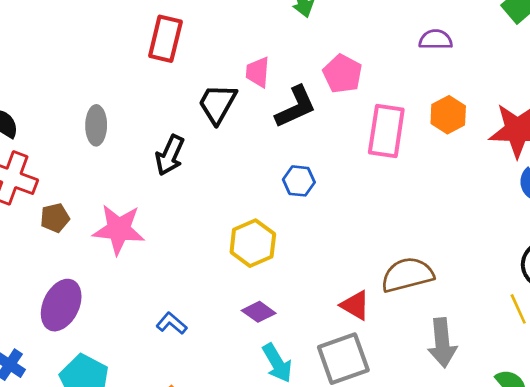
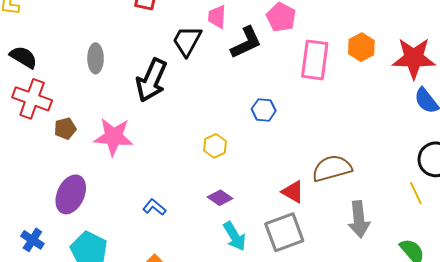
black arrow: (170, 155) -> (151, 80), size x1.4
blue hexagon: (299, 181) -> (264, 110), moved
yellow hexagon: (253, 243) -> (215, 146), size x0.7

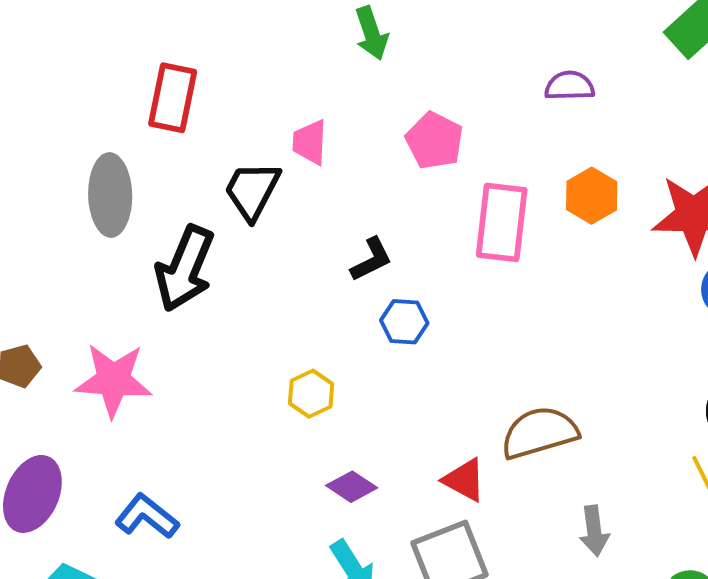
black L-shape: (246, 43) -> (371, 259), moved, size x0.7
gray ellipse: (96, 58) -> (110, 195), moved, size x1.4
purple diamond: (220, 198) -> (352, 487), moved
blue L-shape: (154, 207) -> (147, 516), moved, size x1.4
gray arrow: (359, 219) -> (594, 531), size x0.7

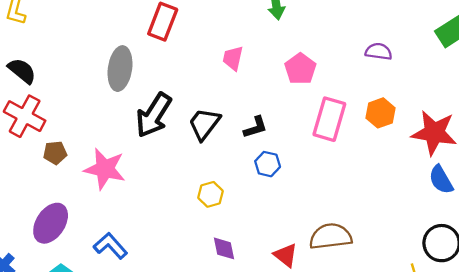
black trapezoid: (252, 190) -> (204, 124), moved
purple diamond: (352, 487) -> (224, 248), turned 35

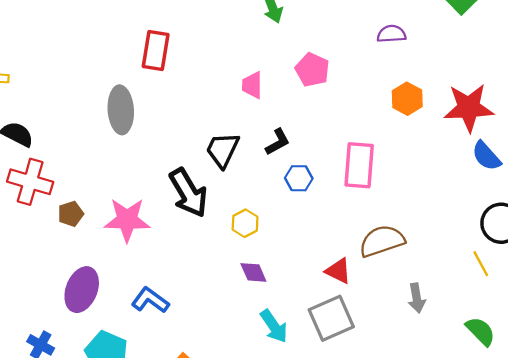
pink trapezoid: (233, 58) -> (252, 85), moved
black arrow: (154, 115) -> (188, 193), moved, turned -51
pink rectangle: (329, 119) -> (359, 165), moved
purple diamond: (224, 248) -> (253, 272), moved

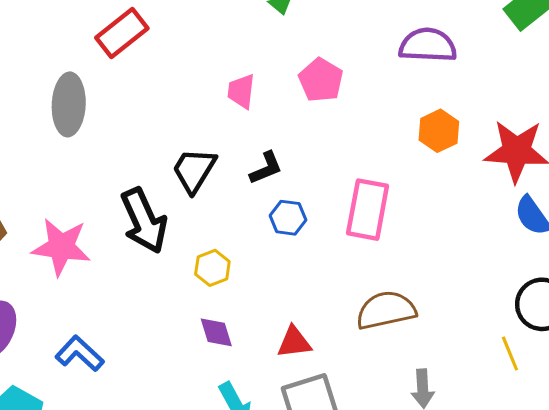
purple semicircle: (391, 34) -> (428, 45), size x1.5
red rectangle: (156, 50) -> (122, 33), turned 36
red triangle: (338, 271) -> (294, 342), moved, turned -40

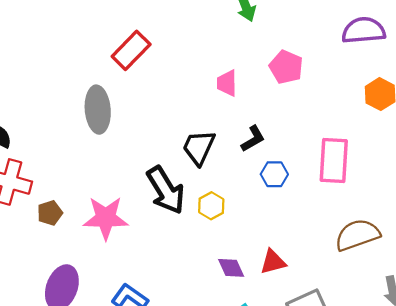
yellow hexagon: (212, 268) -> (211, 206), moved
red triangle: (294, 342) -> (273, 262), moved

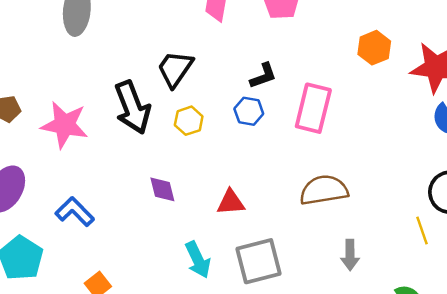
black L-shape: (253, 139) -> (263, 76), moved
yellow hexagon: (211, 206) -> (189, 121), moved
purple diamond: (231, 268) -> (162, 189), moved

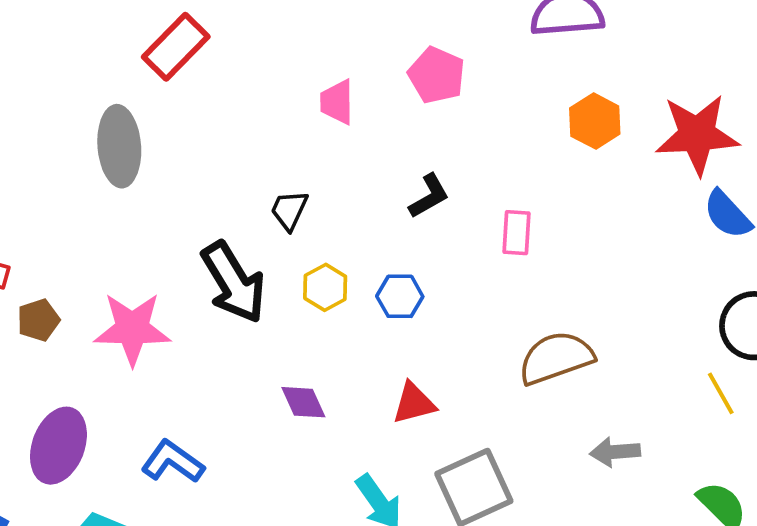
black trapezoid: (175, 69) -> (289, 210), size x0.7
pink rectangle: (313, 108) -> (517, 233), size x0.6
blue hexagon: (249, 111) -> (400, 296), moved
gray arrow: (350, 255) -> (615, 452), turned 96

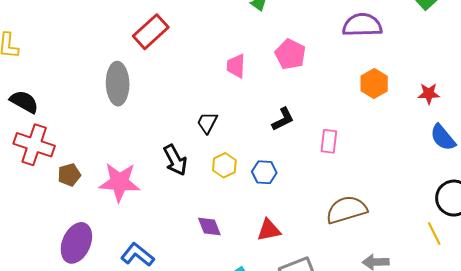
red star: (697, 135) -> (429, 94), size x0.5
black arrow: (234, 282) -> (175, 160), size x0.7

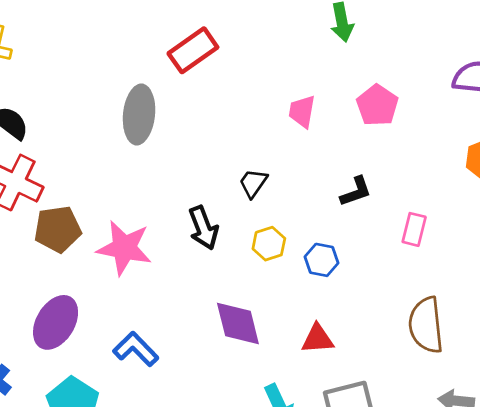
brown pentagon: (69, 175) -> (58, 229), size x1.5
brown semicircle: (347, 210) -> (426, 325), turned -87
purple diamond: (209, 226) -> (238, 324), size x1.5

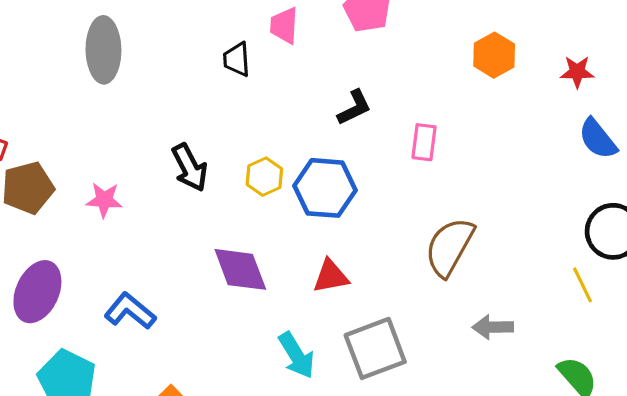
black trapezoid: (253, 183) -> (237, 59), moved, turned -32
pink star: (124, 248) -> (104, 200), size x0.6
blue hexagon: (321, 260) -> (325, 188), size x1.6
brown semicircle: (426, 325) -> (450, 247), turned 42

